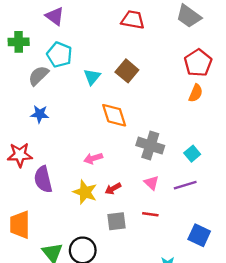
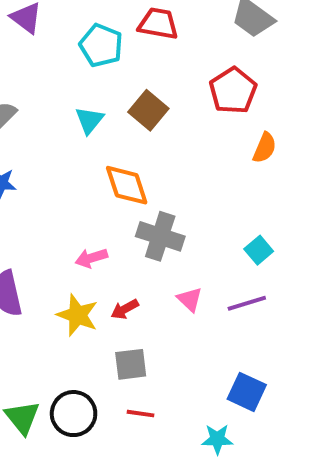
cyan pentagon: (59, 55) -> (101, 45), moved
red pentagon: (198, 63) -> (233, 91), moved
gray cross: (150, 146) -> (160, 236), moved
red line: (150, 214) -> (140, 414), moved
blue square: (199, 235) -> (247, 392), moved

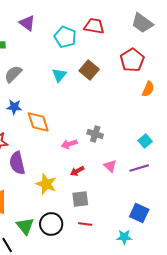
orange diamond: (127, 185) -> (38, 122), moved
gray cross: (160, 236) -> (95, 134), size x0.7
pink arrow: (91, 258) -> (69, 144), moved
yellow star: (77, 315) -> (46, 184), moved

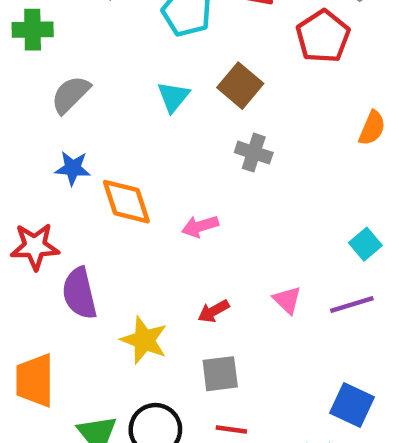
red pentagon: (132, 60) -> (323, 36), moved
gray cross: (95, 134) -> (254, 153), moved
pink arrow: (69, 144) -> (200, 226), moved

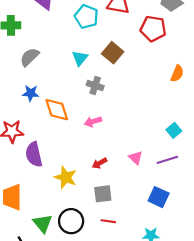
red pentagon: (323, 36) -> (153, 29), turned -30
gray cross: (254, 153) -> (95, 86), moved
blue square: (352, 405) -> (159, 197), moved

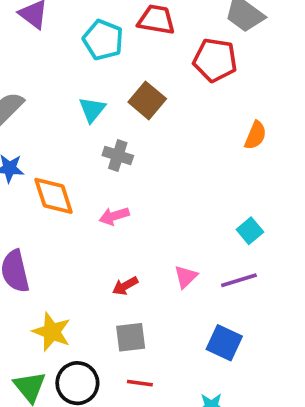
pink triangle: (136, 158) -> (186, 277), turned 32
yellow star: (66, 177) -> (52, 332), moved

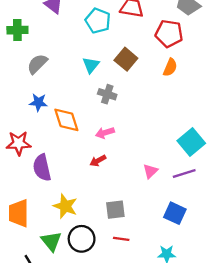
orange semicircle: (255, 135) -> (170, 67), moved
cyan square: (250, 231) -> (191, 142), size x1.6
red arrow: (125, 286) -> (98, 161), moved

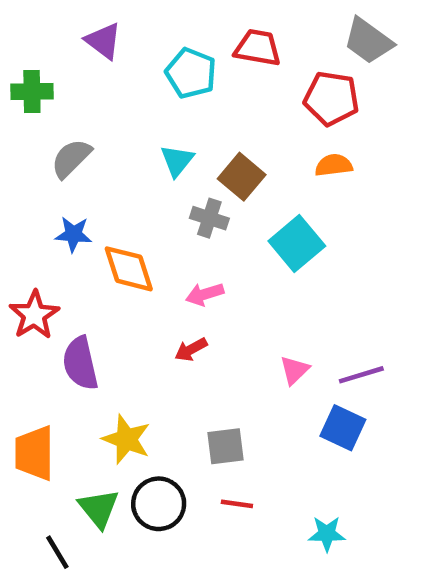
brown square: (126, 59) -> (242, 177), moved
orange semicircle: (170, 67) -> (334, 165), turned -120
cyan square: (191, 142) -> (297, 244), moved
red star: (19, 143) -> (34, 315), turned -30
blue square: (175, 213) -> (343, 428), moved

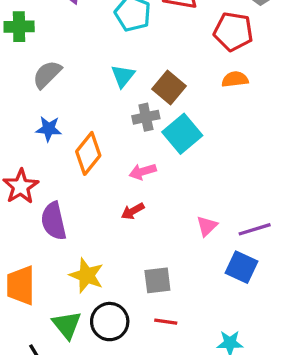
gray cross: (209, 218) -> (146, 117), turned -30
cyan square: (297, 244) -> (182, 134), moved
orange diamond: (129, 269) -> (88, 153), turned 57

